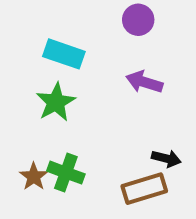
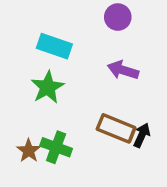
black arrow: (166, 158) -> (142, 135), turned -80
brown rectangle: (144, 189) -> (116, 128), moved, turned 39

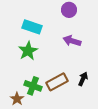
brown rectangle: (116, 128) -> (57, 82), moved, turned -50
brown star: (29, 151) -> (17, 99), moved

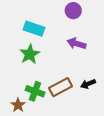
black arrow: (83, 79) -> (88, 84), turned -136

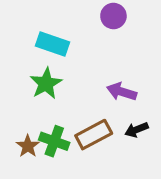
purple arrow: (76, 44) -> (122, 92), moved
brown star: (18, 105) -> (28, 146), moved

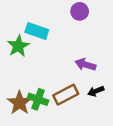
green star: (46, 84) -> (18, 46), moved
brown star: (28, 146) -> (19, 103), size x1.5

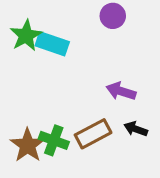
green star: (18, 46) -> (26, 36), moved
black arrow: (96, 91) -> (136, 129), turned 42

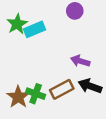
cyan rectangle: (52, 44) -> (34, 29), turned -42
black arrow: (136, 129) -> (90, 86), size x1.5

